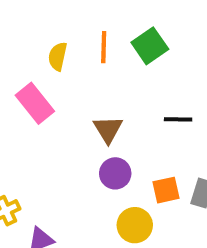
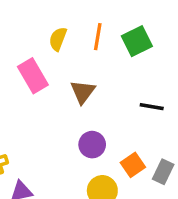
brown triangle: (108, 129) -> (83, 92), moved
orange square: (166, 190) -> (133, 165), turned -30

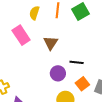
black line: (152, 107) -> (77, 62), moved

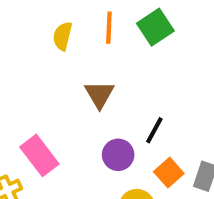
pink rectangle: (21, 35) -> (39, 155), moved
black line: (77, 62) -> (154, 130), turned -64

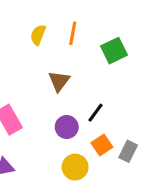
green square: (155, 27) -> (114, 51), moved

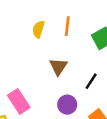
black line: (96, 113) -> (91, 81), moved

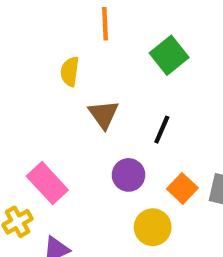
orange line: (67, 26) -> (105, 24), moved
yellow semicircle: (38, 29) -> (70, 71), moved

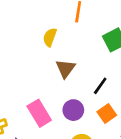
pink rectangle: (47, 183) -> (39, 113), moved
orange square: (182, 188) -> (107, 114), moved

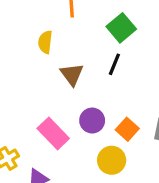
black line: (100, 86) -> (114, 64), moved
orange square: (107, 114) -> (127, 129), moved

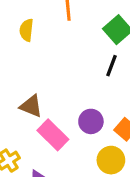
yellow semicircle: (45, 42) -> (26, 30), moved
brown triangle: (72, 74) -> (31, 106), moved, turned -30

